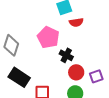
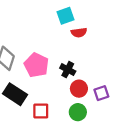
pink pentagon: (48, 37) -> (36, 65), moved

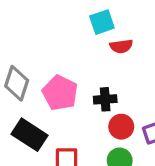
black cross: (68, 70) -> (105, 99), turned -32

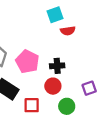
red circle: (121, 127) -> (53, 86), moved

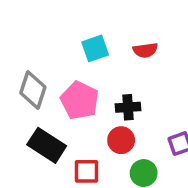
cyan square: (55, 15) -> (95, 48), moved

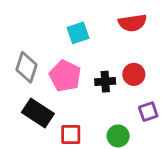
red semicircle: (145, 50) -> (132, 23), moved, size x1.4
red circle: (121, 140) -> (134, 74), moved

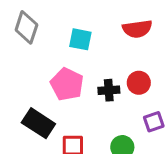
cyan square: (78, 33) -> (80, 39), turned 30
gray diamond: (26, 67) -> (26, 27), moved

